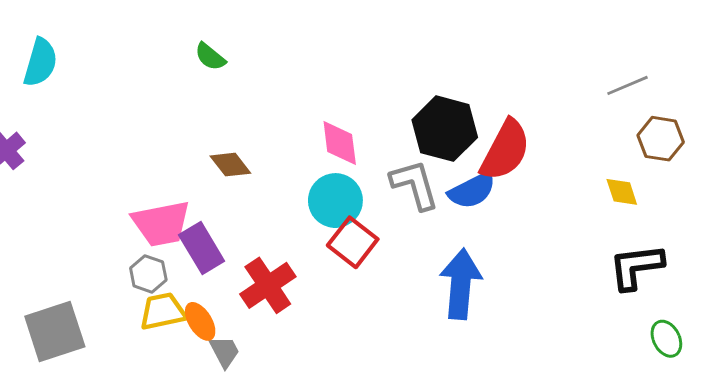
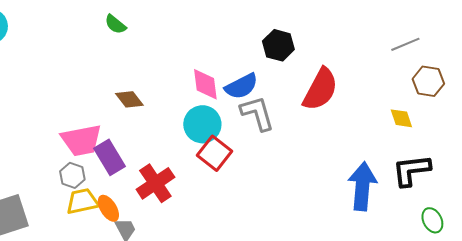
black hexagon: (445, 129) -> (278, 45), moved, size x0.7
blue semicircle: (472, 190) -> (241, 86), moved
blue arrow: (461, 284) -> (362, 186), moved

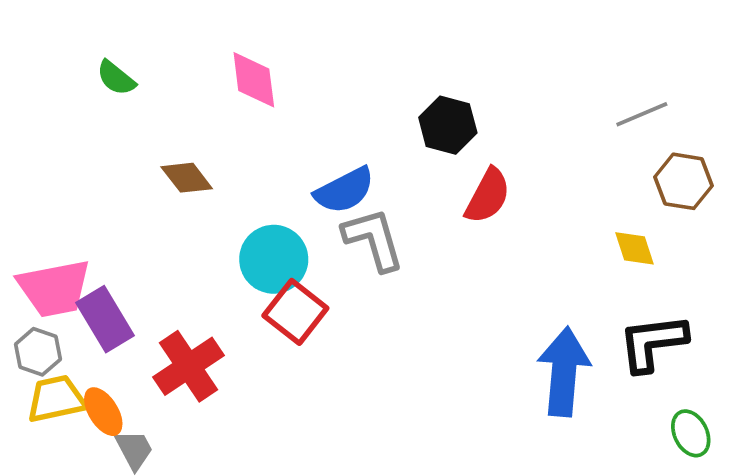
black hexagon: (278, 45) -> (448, 125), moved
pink diamond: (205, 84) -> (254, 80), moved
red semicircle: (320, 89) -> (488, 196), size x0.7
brown diamond: (129, 99) -> (187, 178), moved

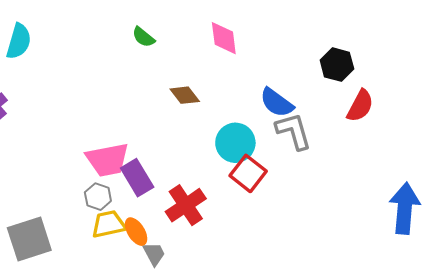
blue semicircle: (344, 190) -> (277, 103), turned 63

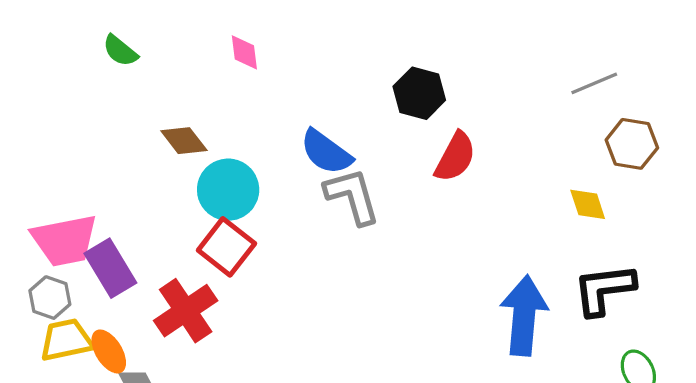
pink diamond: (224, 38) -> (244, 52), size x0.7
cyan circle: (235, 143) -> (228, 190), moved
red square: (248, 173) -> (226, 247), moved

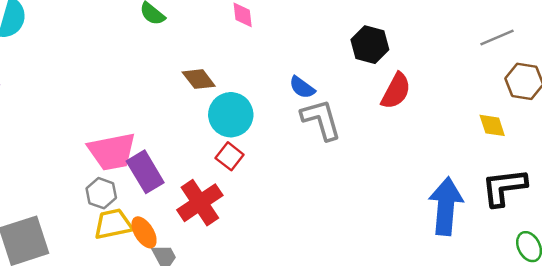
blue semicircle: (326, 152) -> (302, 87), size x0.7
red square: (226, 247) -> (230, 156), size x0.7

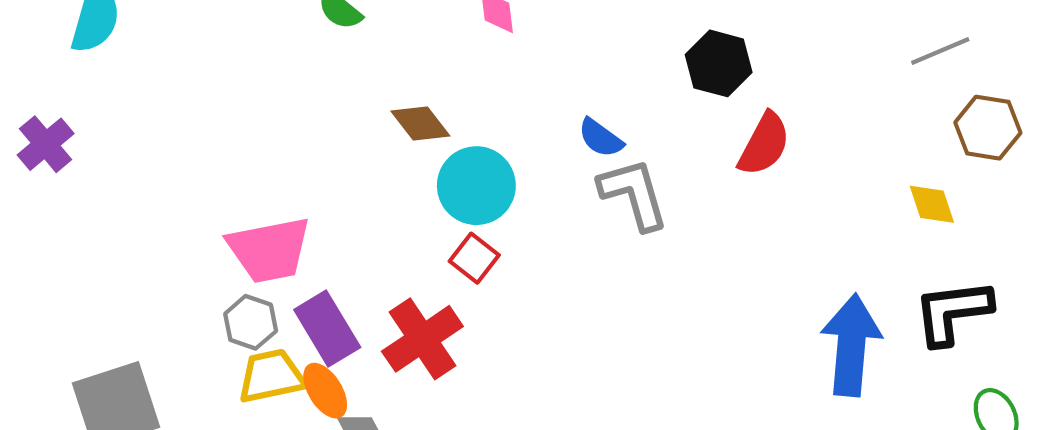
purple rectangle: (145, 172) -> (327, 329), moved

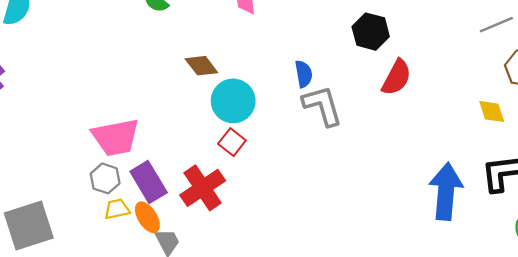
blue semicircle: (601, 138) -> (304, 74), turned -136
yellow trapezoid: (271, 376) -> (117, 209), size x0.7

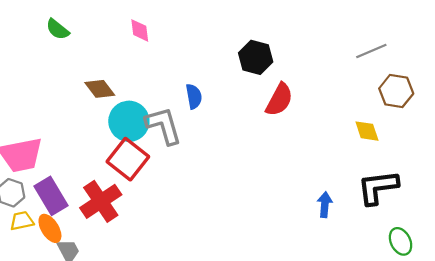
gray L-shape: (322, 106) -> (164, 126), moved
red square: (232, 142) -> (128, 159), size x1.6
blue arrow: (446, 191) -> (325, 205), size x0.5

